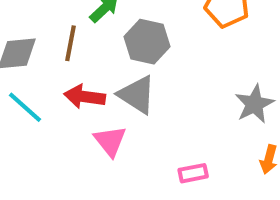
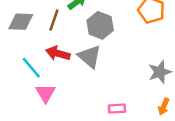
cyan line: (25, 107) -> (31, 68), moved
pink triangle: (110, 141) -> (46, 93), moved

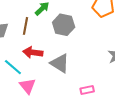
gray triangle: (90, 57) -> (60, 63), moved

